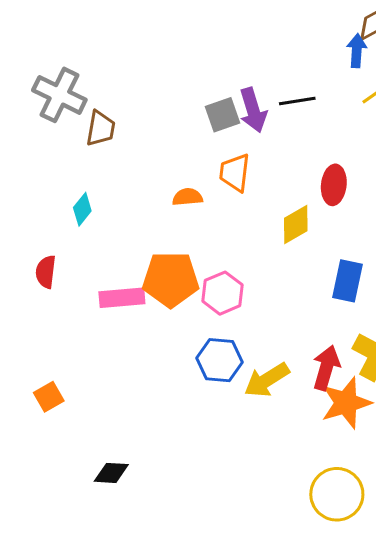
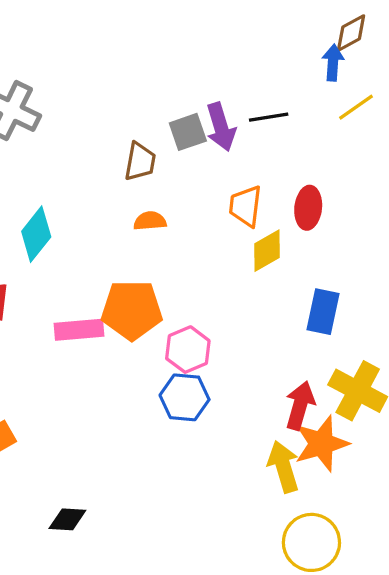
brown trapezoid: (101, 128) -> (140, 162), moved
orange trapezoid: (235, 173) -> (246, 206), moved
cyan diamond: (82, 209) -> (36, 234), size x1.5
pink hexagon: (223, 293) -> (188, 350), moved
yellow arrow: (267, 380) -> (283, 467), moved, turned 105

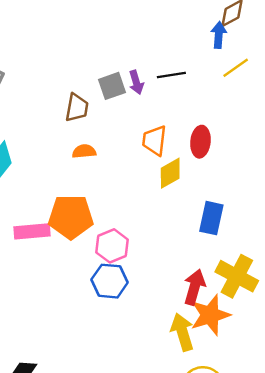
purple arrow: (221, 127) -> (136, 82), size x0.7

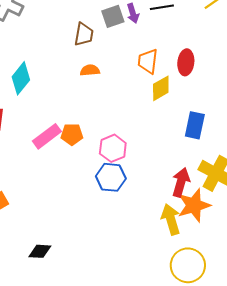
orange pentagon: (71, 217) -> (72, 134), moved, size x0.6
pink rectangle: (32, 231) -> (47, 136), turned -32

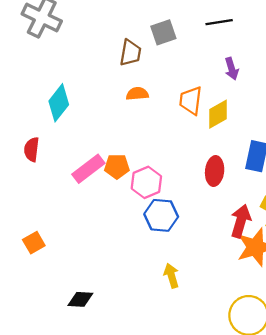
purple arrow: (133, 13) -> (232, 69), moved
orange trapezoid: (148, 61) -> (191, 101), moved
red ellipse: (186, 62) -> (215, 171), moved
pink hexagon: (113, 148) -> (146, 182), moved
yellow arrow: (171, 219) -> (171, 276), moved, size x0.7

